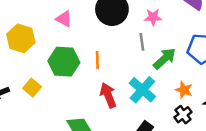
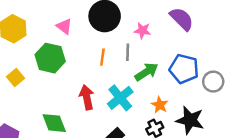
pink triangle: (64, 19) -> (64, 26), moved
orange line: (97, 60) -> (102, 57), moved

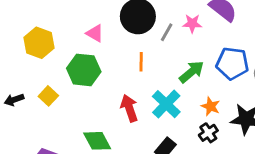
pink star: (142, 31) -> (192, 23), moved
gray line: (128, 52) -> (167, 32), moved, turned 35

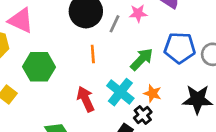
pink triangle: (95, 33) -> (21, 21), moved, size x1.5
orange star: (211, 106) -> (153, 93), moved
black cross: (208, 133) -> (143, 115), moved

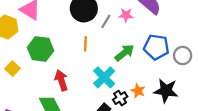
orange star: (153, 93) -> (138, 91), moved
red arrow: (86, 99) -> (61, 80), moved

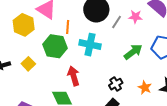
orange line: (85, 44) -> (68, 27), moved
cyan cross: (104, 77) -> (90, 45), moved, turned -35
black cross: (120, 98) -> (116, 84), moved

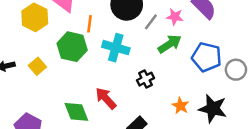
green arrow: (133, 52) -> (170, 44), moved
red arrow: (74, 76) -> (106, 98), moved, turned -30
black cross: (116, 84) -> (145, 79), moved

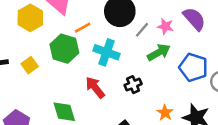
orange line: (89, 24) -> (83, 28), turned 49
red arrow: (106, 98) -> (95, 87), moved

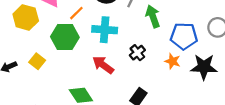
green arrow: (159, 52) -> (153, 16), turned -65
blue pentagon: (193, 67) -> (184, 36), moved
orange star: (165, 113) -> (173, 61), moved

